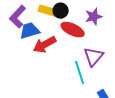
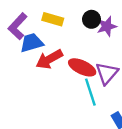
black circle: (61, 11) -> (91, 19), moved
red ellipse: (73, 30) -> (82, 67), moved

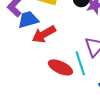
red ellipse: (82, 67) -> (60, 67), moved

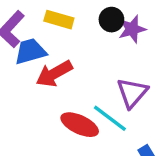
cyan line: (80, 63) -> (110, 118), turned -35

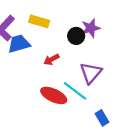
black circle: (111, 20) -> (76, 36), moved
red arrow: (54, 74) -> (51, 60), moved, size x0.6

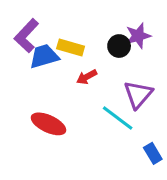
yellow rectangle: (39, 21) -> (71, 47), moved
red ellipse: (54, 95) -> (48, 124), moved

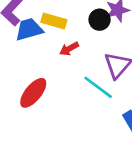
red ellipse: (48, 124) -> (33, 93), turned -76

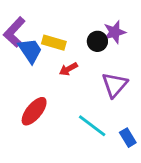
blue trapezoid: (29, 29) -> (30, 51), turned 72
cyan line: (98, 87) -> (92, 126), moved

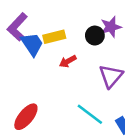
yellow rectangle: (54, 43) -> (54, 37), turned -30
red ellipse: (34, 111) -> (26, 117), moved

